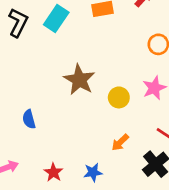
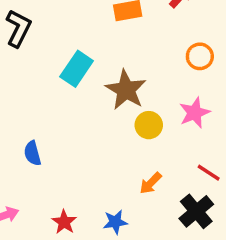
cyan rectangle: (56, 18) -> (77, 69), moved
brown star: (79, 80) -> (126, 90), moved

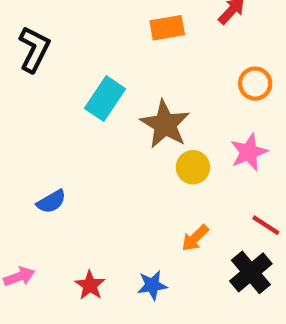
blue semicircle: (32, 153) -> (51, 202), turned -105

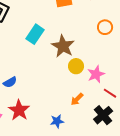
pink star: (249, 152) -> (96, 74), moved
red star: (90, 285) -> (19, 110), moved, size x1.5

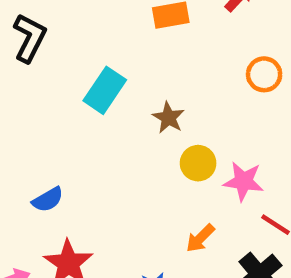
brown star: (63, 46) -> (168, 118), size x0.6
pink star: (96, 74) -> (244, 181), turned 30

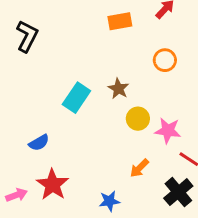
orange circle: (264, 74) -> (165, 60), moved
cyan rectangle: (105, 90) -> (76, 98), moved

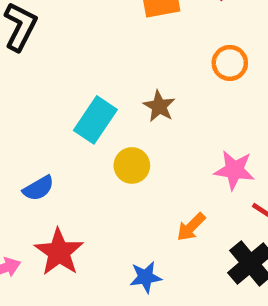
yellow circle: (138, 119) -> (132, 165), moved

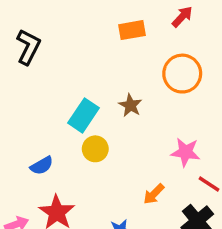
orange circle: (230, 63) -> (182, 74), size x1.5
yellow circle: (132, 165) -> (95, 149), moved

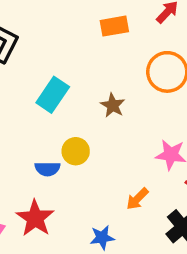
cyan rectangle: (84, 115) -> (53, 95), moved
blue semicircle: (42, 166) -> (47, 169), moved, turned 30

